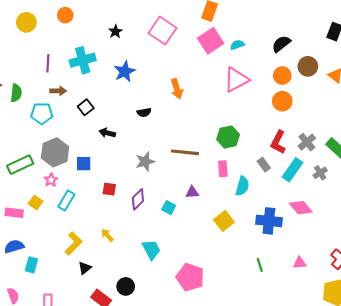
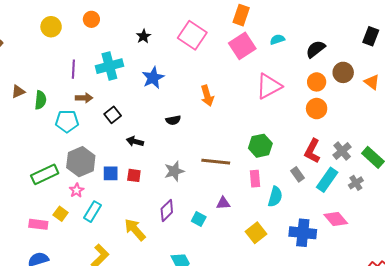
cyan semicircle: (237, 45) -> (277, 39), moved
red square: (109, 189) -> (134, 175), moved
yellow arrow: (107, 235) -> (135, 230), moved, size x1.6

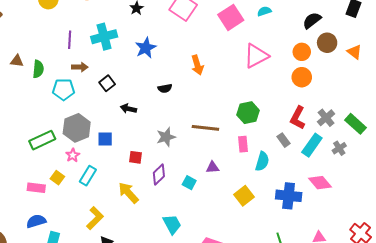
black semicircle: (316, 49) -> (312, 20), moved
brown triangle: (18, 92) -> (17, 61), turned 32
red square: (134, 175) -> (136, 157), moved

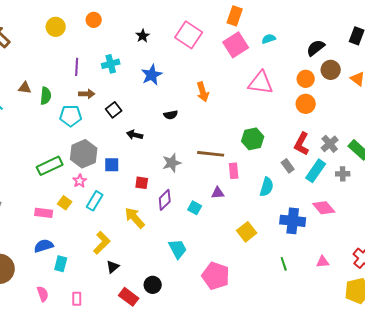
cyan cross: (104, 37) -> (111, 64), size x0.7
pink triangle: (256, 56) -> (261, 83), turned 36
pink rectangle: (243, 144) -> (234, 171), moved
gray cross: (339, 148) -> (343, 174), turned 32
yellow square: (244, 196) -> (247, 232), moved

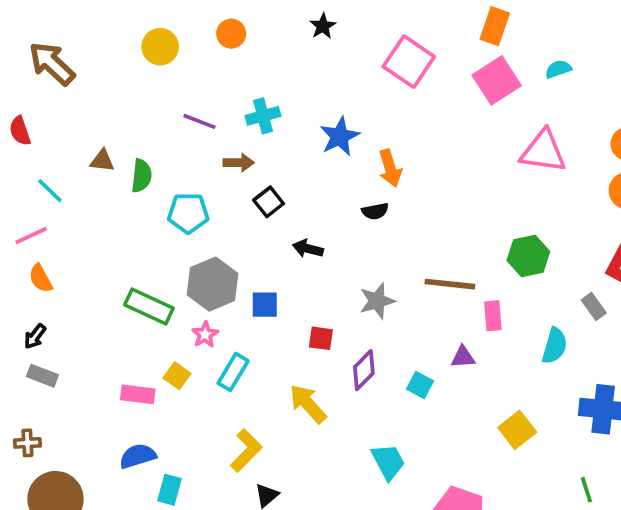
black star: (143, 36) -> (323, 26), moved
purple line: (77, 67) -> (199, 121), turned -72
orange arrow: (203, 92) -> (390, 168), moved
brown arrow: (87, 94) -> (239, 163), moved
green rectangle: (50, 166) -> (149, 307), turned 50

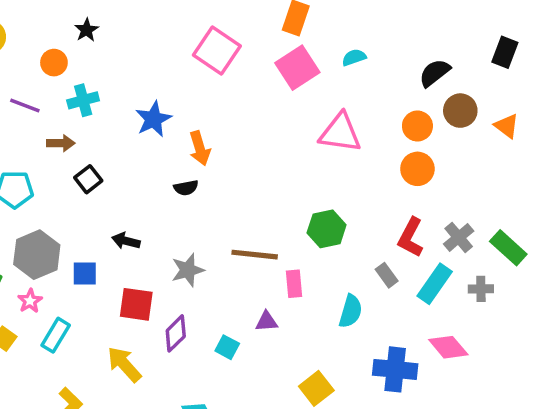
black star: (323, 26) -> (87, 30), moved
orange circle: (231, 34) -> (54, 63), moved
black arrow: (308, 249) -> (126, 241), moved
red square: (321, 338) -> (136, 304), size x1.5

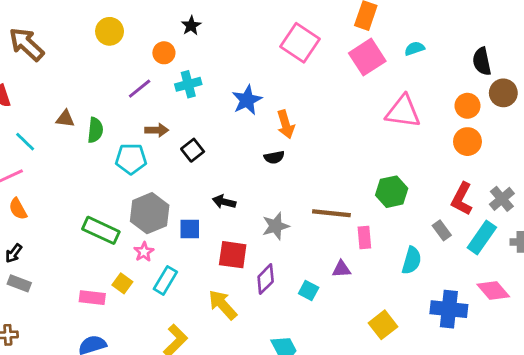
black semicircle: (435, 73) -> (482, 61), turned -64
purple line: (25, 105) -> (140, 89), turned -60
brown arrow: (61, 143) -> (157, 130), moved

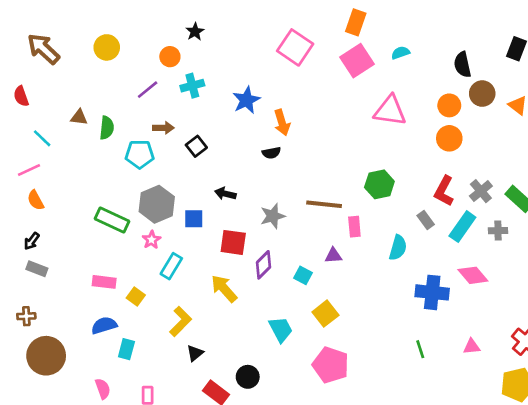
yellow circle: (110, 31) -> (107, 47), moved
yellow square: (122, 283) -> (136, 296), moved
yellow square: (383, 325) -> (325, 314), moved

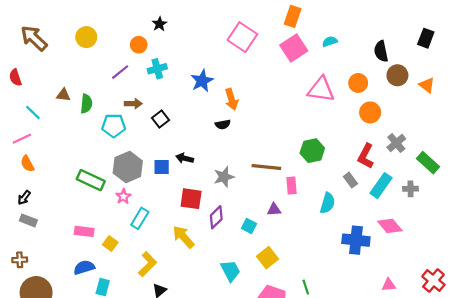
orange circle: (449, 105) -> (358, 83), moved
gray cross: (481, 191) -> (396, 143), moved
blue square: (194, 219) -> (162, 167), moved
green line: (420, 349) -> (306, 287), moved

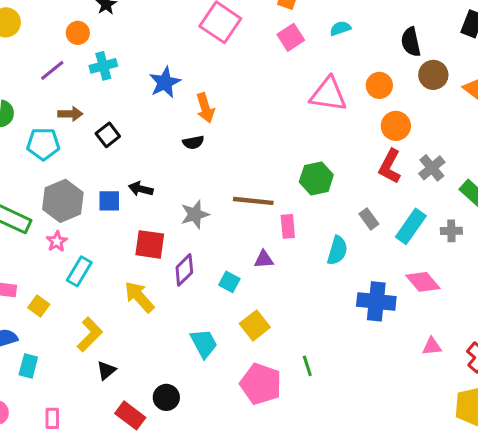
pink square: (294, 48) -> (291, 37), size x0.7
red L-shape: (366, 156) -> (390, 166), moved
pink triangle: (389, 285) -> (432, 346), moved

